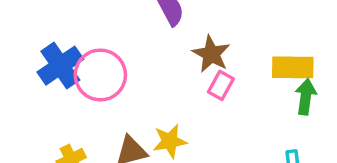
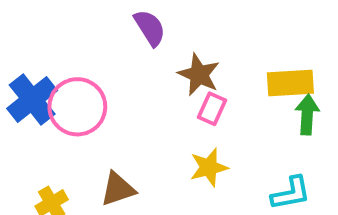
yellow star: (170, 141) -> (209, 167), moved

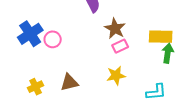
pink circle: (77, 107) -> (53, 39), size x0.6
pink rectangle: (212, 109) -> (120, 46), turned 35

